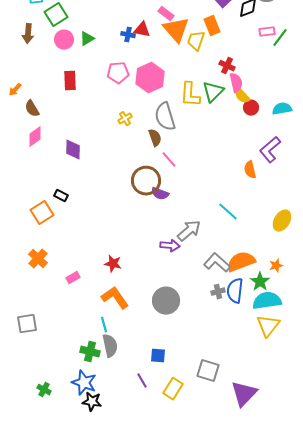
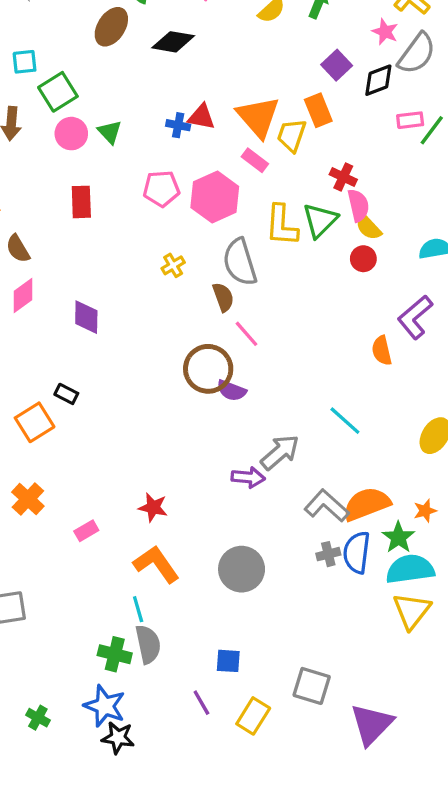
pink rectangle: (166, 14) -> (255, 160), moved
green triangle: (87, 39) -> (110, 132), turned -42
red circle: (251, 108) -> (363, 259), moved

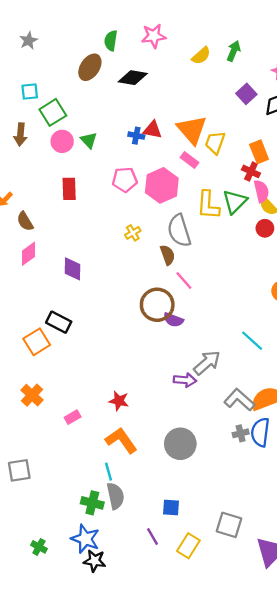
orange rectangle: (318, 110) -> (259, 152), moved
black rectangle: (66, 394) -> (59, 322), size x1.5

